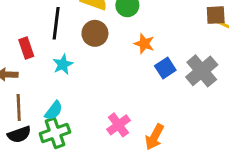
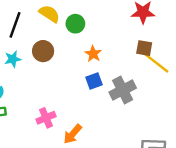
brown circle: (95, 33) -> (43, 51), moved
orange star: (144, 44) -> (93, 54), moved

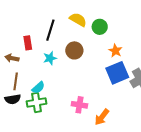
blue square: (94, 81) -> (117, 73), size x1.6
pink cross: (46, 118) -> (79, 105), turned 35

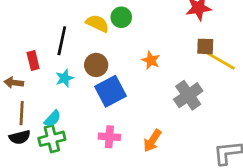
green circle: (100, 27) -> (121, 17), moved
blue square: (117, 73) -> (110, 91), moved
orange arrow: (102, 117) -> (152, 141), moved

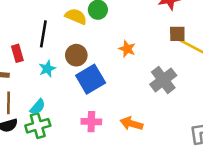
orange arrow: (152, 141) -> (131, 124), turned 75

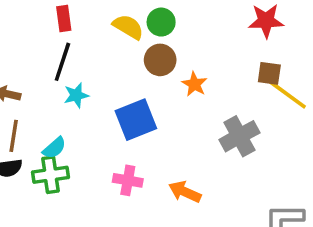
black line: (43, 34) -> (62, 62), moved
red rectangle: (17, 53) -> (64, 19), moved
brown circle: (76, 55) -> (160, 60), moved

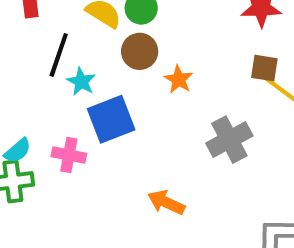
black line: (62, 62) -> (59, 55), moved
cyan star: (76, 95) -> (81, 82), moved, turned -30
pink cross: (128, 180) -> (69, 155), moved

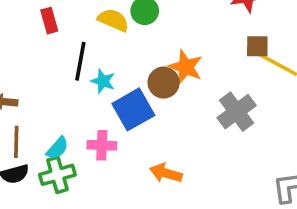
brown circle: (140, 51) -> (164, 83), moved
orange star: (179, 79) -> (186, 67), size x1.4
orange arrow: (166, 202) -> (166, 173), moved

